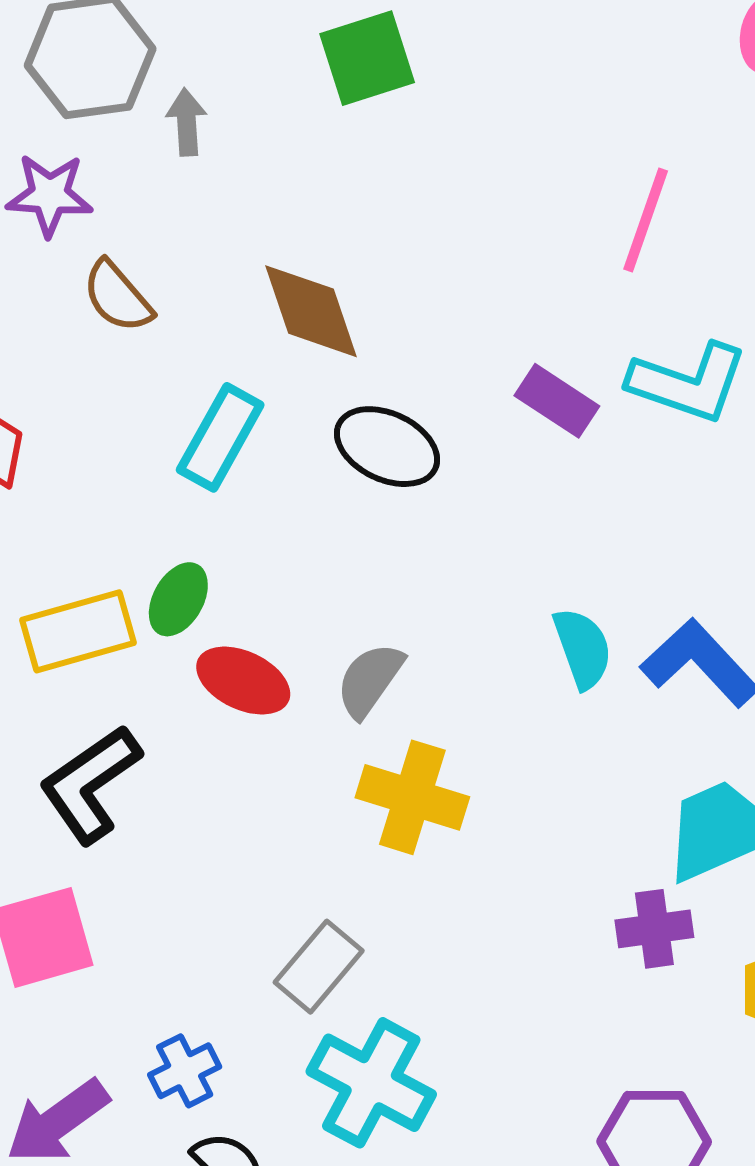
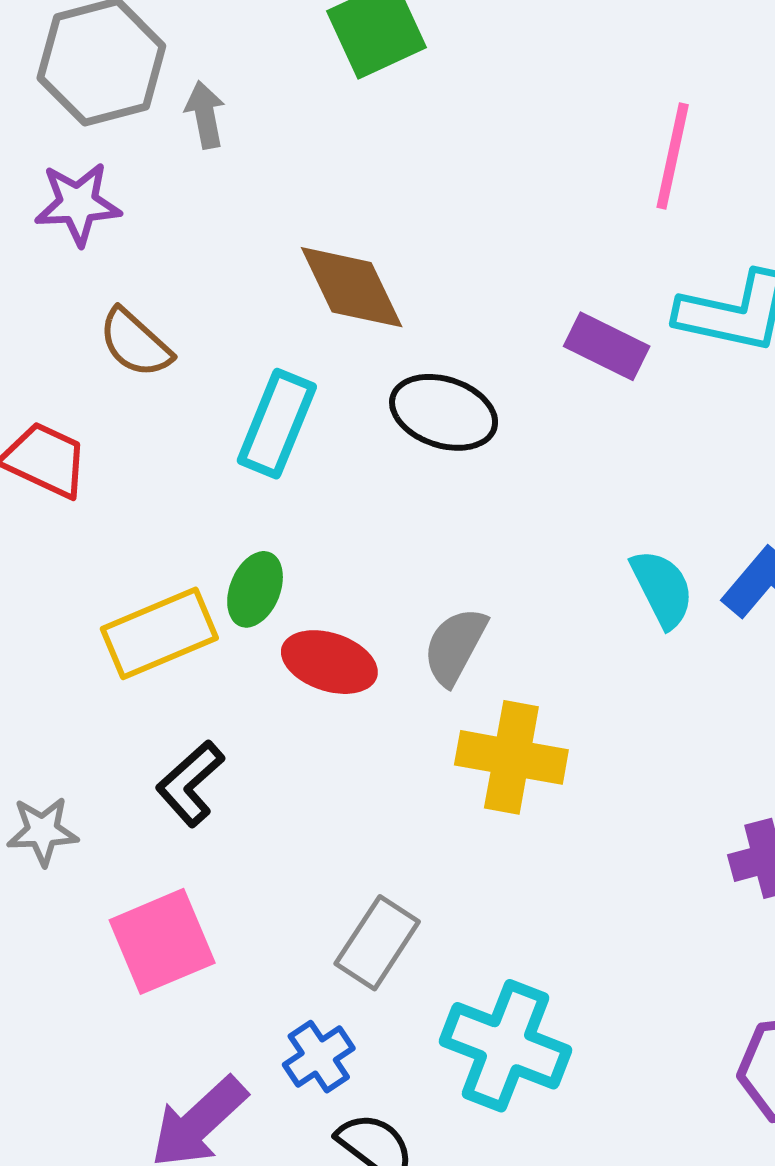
brown semicircle: (118, 297) -> (135, 343), moved
black L-shape: (90, 784) -> (190, 783), size x0.7
gray rectangle: (319, 967) -> (377, 943), moved

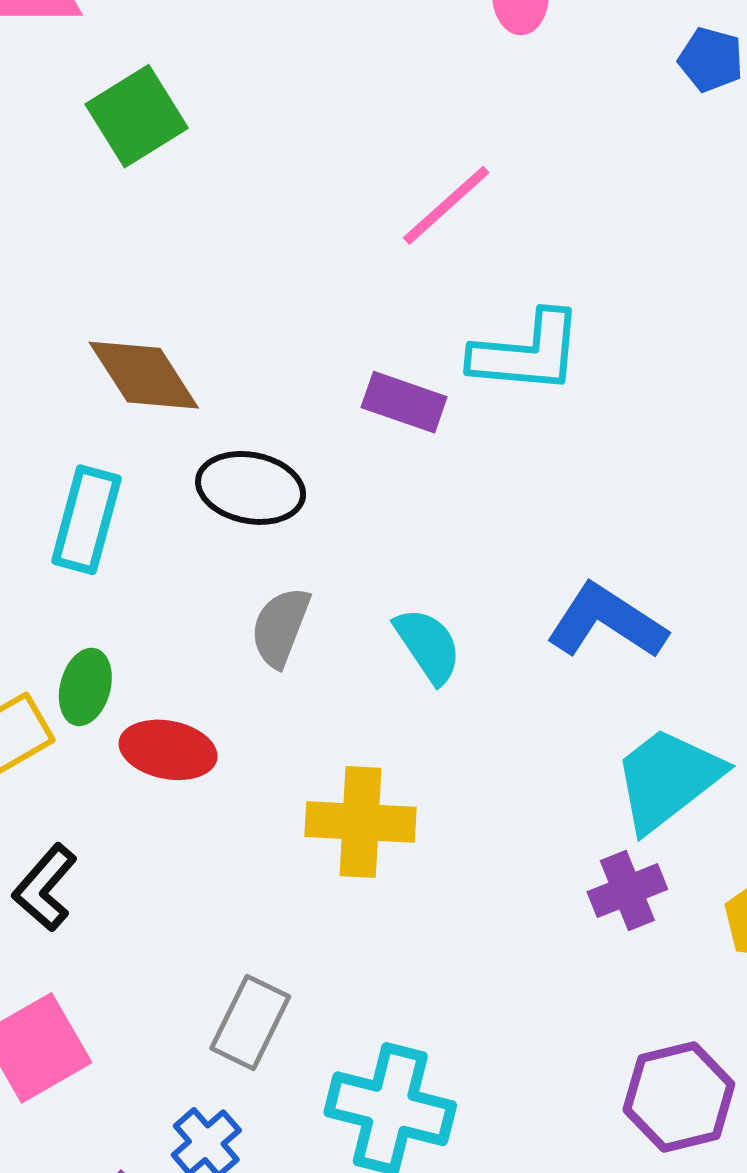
pink line: (673, 156) -> (446, 205), turned 43
cyan semicircle: (662, 589) -> (428, 645), moved
gray semicircle: (455, 646) -> (280, 627), moved

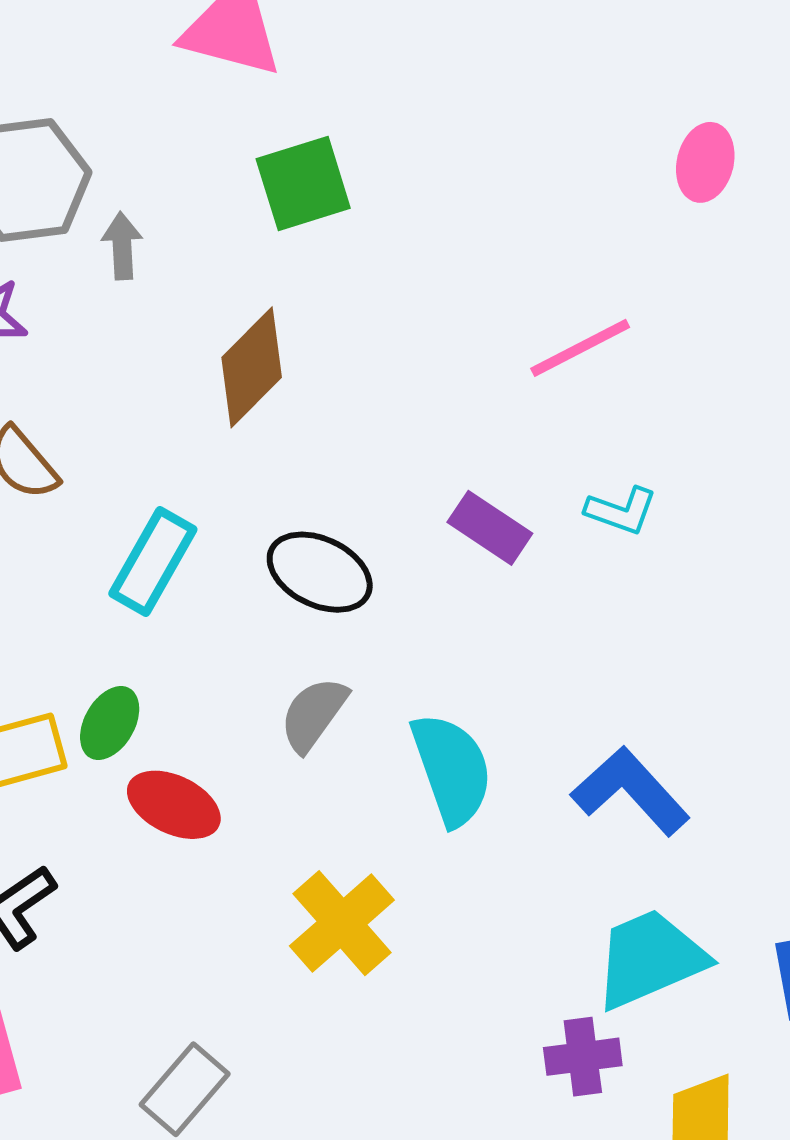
cyan L-shape: (527, 353) -> (621, 511), size x0.6
brown diamond: (144, 375) -> (252, 367), moved, turned 63
cyan semicircle: (428, 645) -> (452, 769), size x1.4
yellow cross: (361, 822) -> (342, 923), turned 31

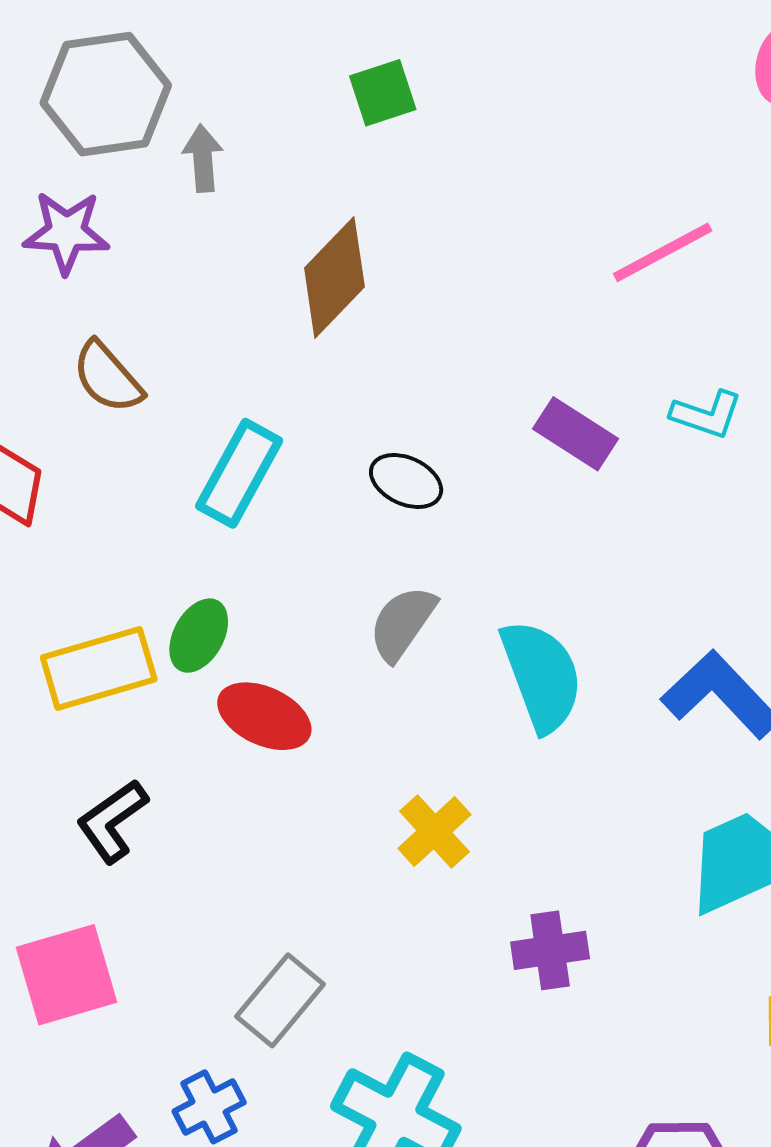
green square: (303, 184) -> (383, 93), size x0.7
black ellipse: (320, 572) -> (406, 481), size x0.7
yellow cross: (342, 923) -> (434, 832), size x0.7
purple cross: (583, 1057) -> (550, 950), moved

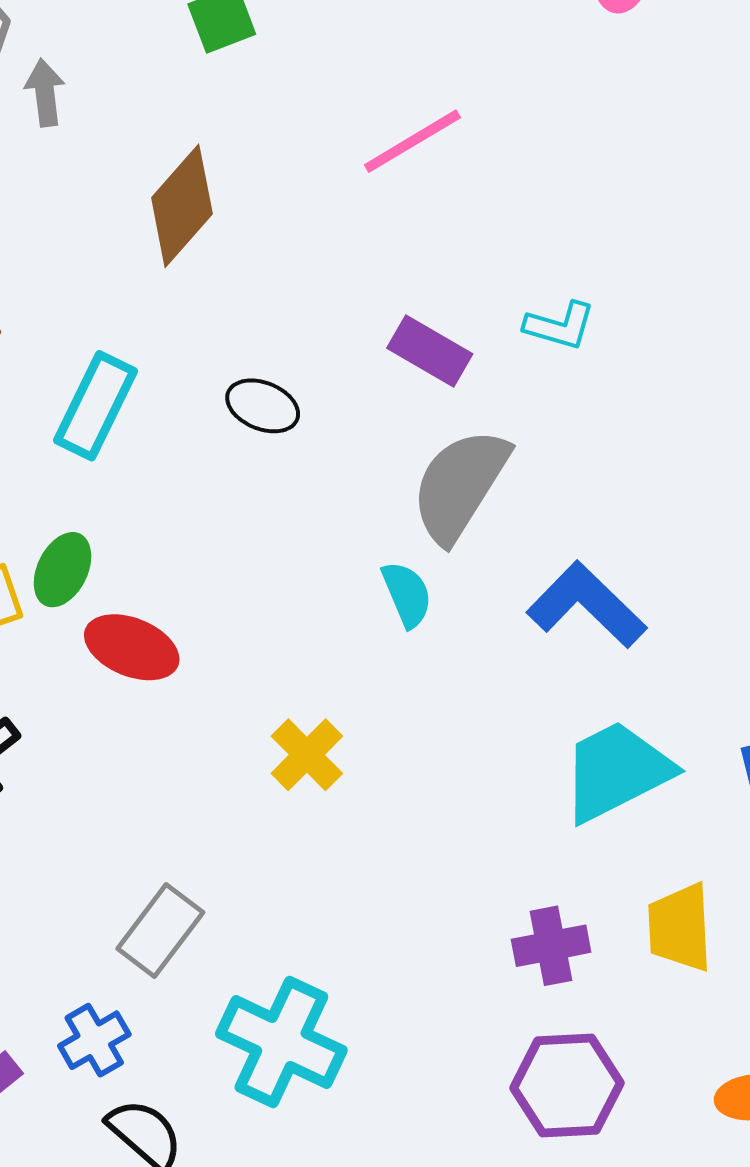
pink line: (663, 252) -> (412, 141), moved
gray semicircle: (402, 623) -> (460, 485), moved, size x1.5
cyan semicircle: (542, 676) -> (407, 594), size x0.6
purple cross: (550, 950) -> (551, 946), moved

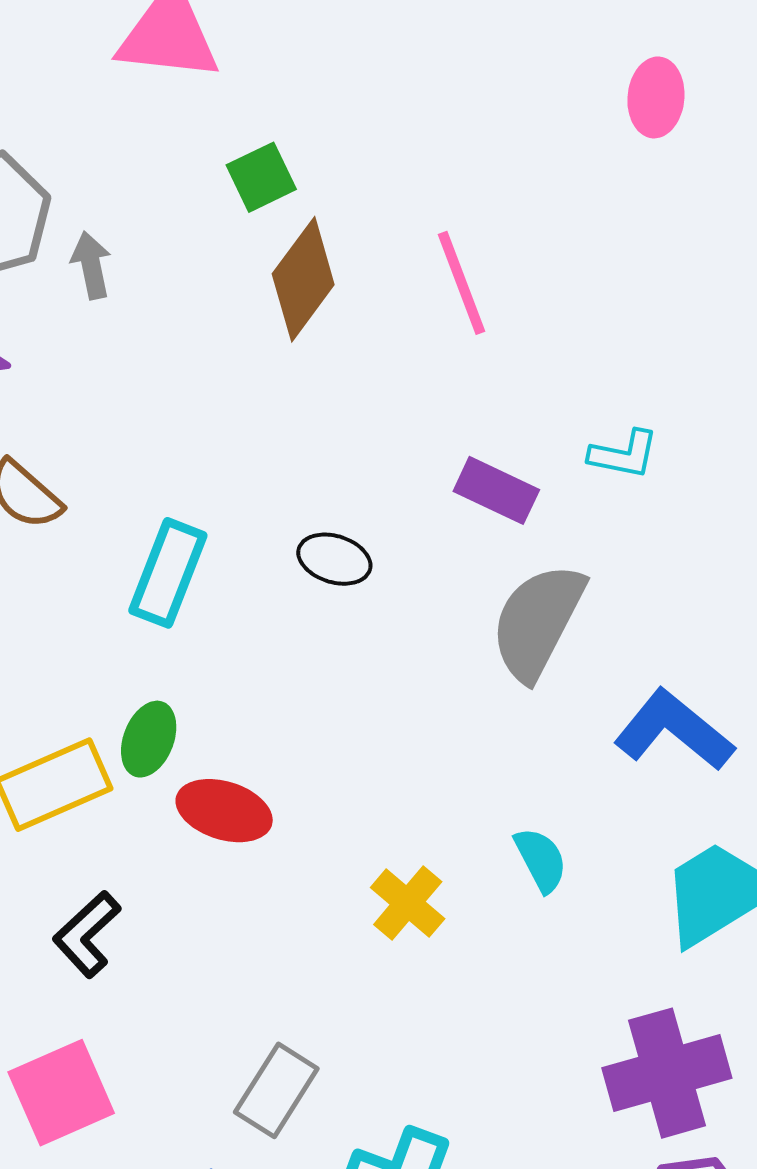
pink line: (412, 141) -> (462, 283), turned -75
brown diamond: (182, 206) -> (303, 279), moved
cyan semicircle: (407, 594) -> (541, 860), moved
purple cross: (551, 946) -> (667, 1073), size x1.6

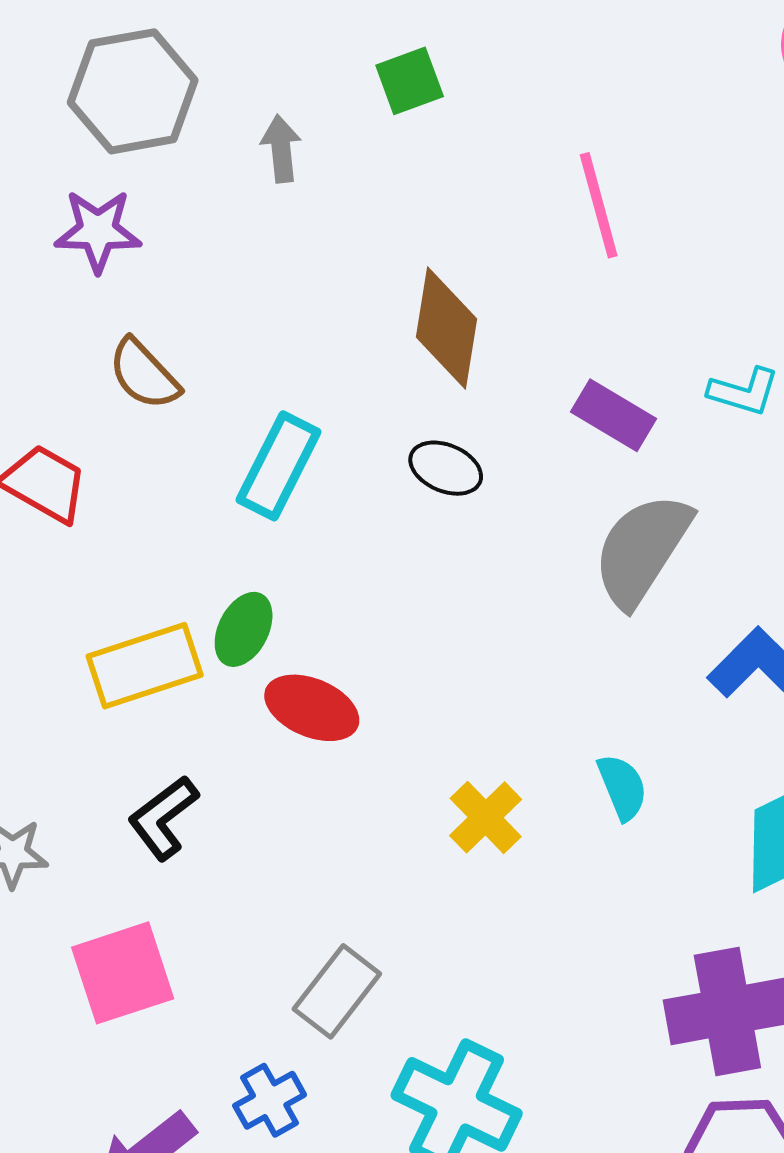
gray arrow: (91, 265) -> (281, 149), moved
brown diamond: (303, 279) -> (447, 328), moved, turned -33

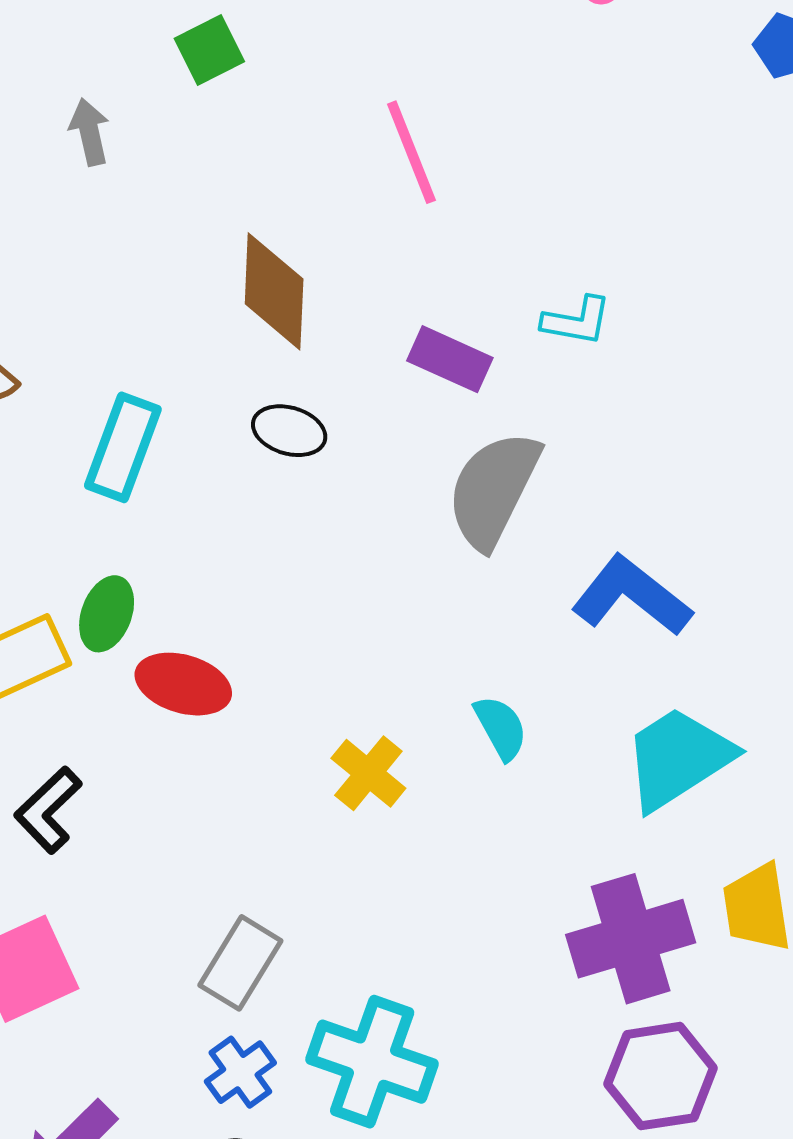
blue cross: (270, 1100) -> (240, 1072), moved

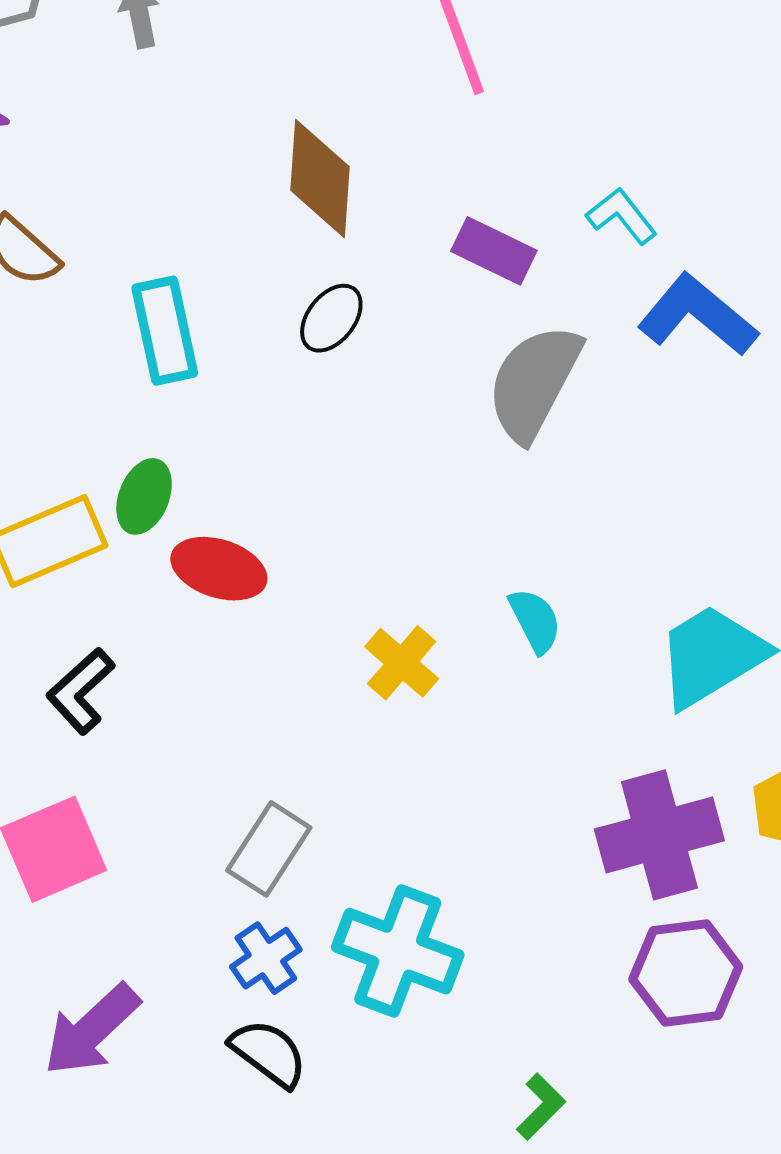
cyan L-shape: (577, 321) -> (622, 216), turned -140
black ellipse: (289, 431) -> (331, 318), turned -70
cyan rectangle: (123, 447) -> (165, 331), turned -34
blue L-shape: (632, 596) -> (698, 315), moved

